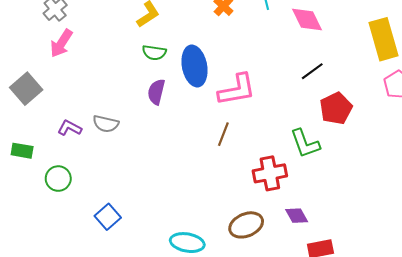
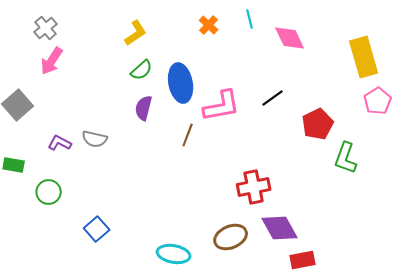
green semicircle: (154, 53) -> (142, 70), turned -50
black line: (312, 71) -> (273, 98), moved
brown line: (223, 134) -> (188, 135), moved
green L-shape: (305, 143) -> (346, 158), moved, turned 40
purple diamond: (297, 216) -> (280, 228), size x1.6

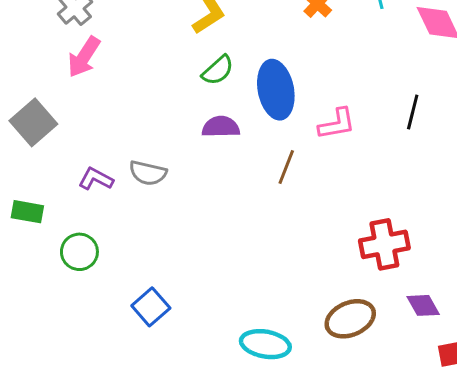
black line: (273, 98) -> (413, 112), turned -40
pink L-shape: (222, 106) -> (337, 124), size x0.7
purple semicircle: (144, 108) -> (221, 127), turned 75
purple diamond: (280, 228) -> (423, 305), size x0.6

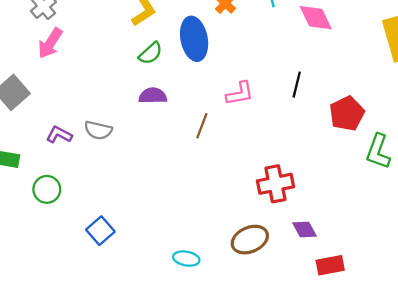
blue ellipse: (276, 90) -> (194, 39), moved
cyan ellipse: (265, 344) -> (186, 259), size x0.7

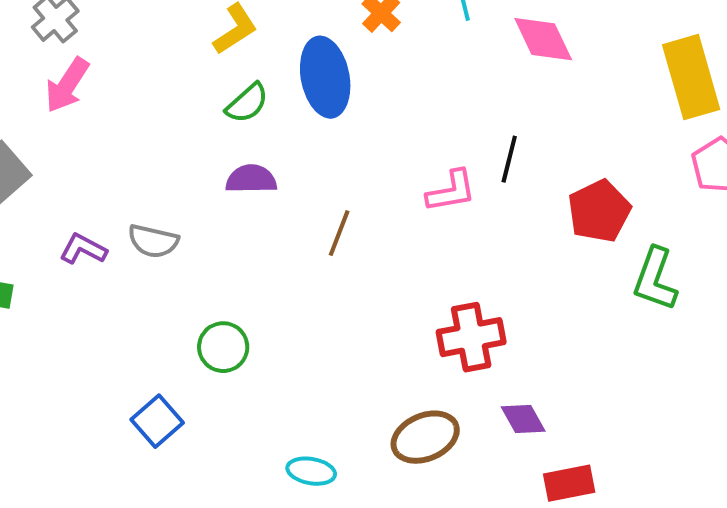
pink L-shape: (240, 93) -> (451, 191), moved
green circle: (47, 189) -> (223, 347), moved

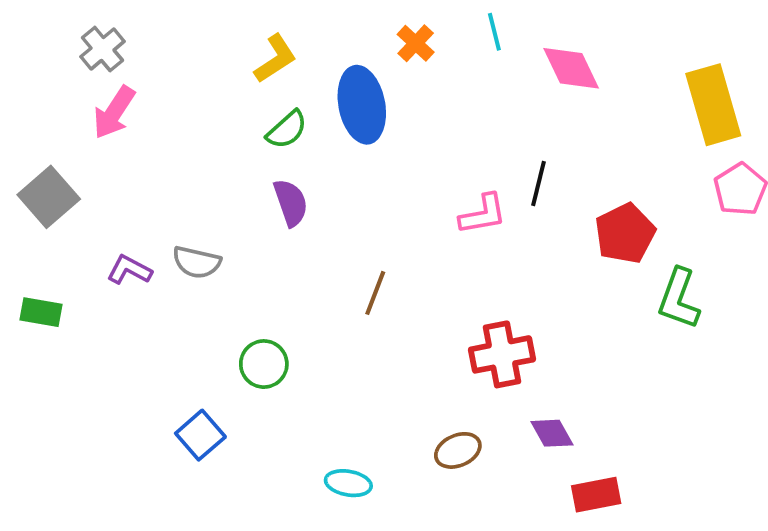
purple semicircle: (251, 179) -> (291, 203), turned 72
brown line: (339, 233) -> (375, 293), moved
brown ellipse: (425, 437) -> (458, 450), size x0.7

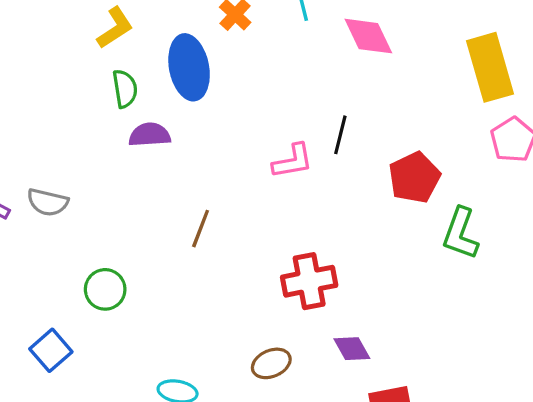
green semicircle: (287, 130) -> (125, 89), turned -57
purple semicircle: (291, 203) -> (150, 135), moved, turned -75

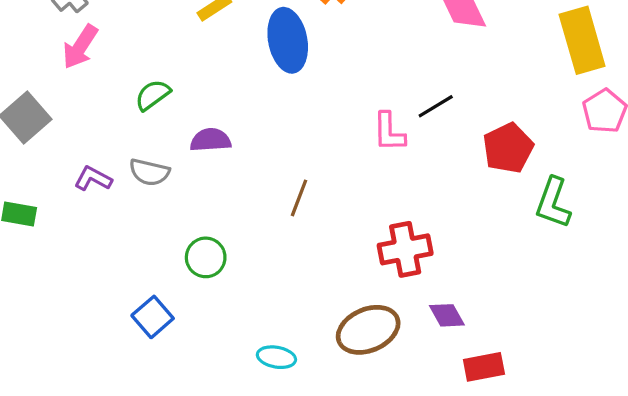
green semicircle: (125, 89) -> (153, 95), moved, turned -117
purple semicircle: (150, 135) -> (210, 140), moved
black line: (340, 135) -> (436, 106), turned 45
pink L-shape: (293, 161) -> (389, 132), turned 99
brown ellipse: (271, 363) -> (368, 330), size x1.6

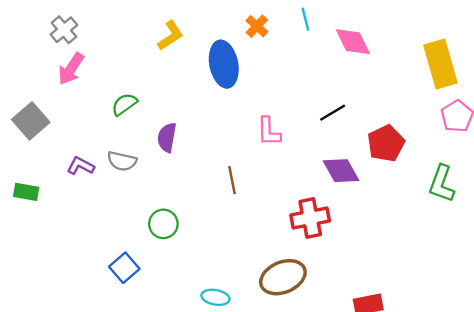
pink L-shape: (389, 132) -> (269, 132), moved
purple semicircle: (210, 140) -> (167, 137), turned -76
brown line: (299, 198) -> (232, 180), turned -32
green L-shape: (553, 203) -> (442, 184), moved
purple diamond: (447, 315) -> (341, 171), moved, size x1.4

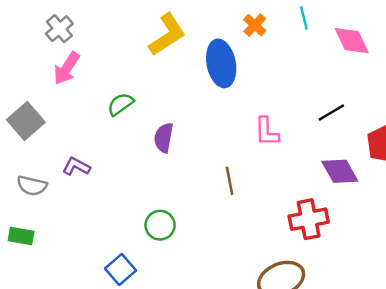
yellow L-shape: (170, 36) -> (167, 35), size x1.4
gray semicircle: (122, 161) -> (32, 186), moved
green rectangle: (26, 192) -> (21, 236), moved

